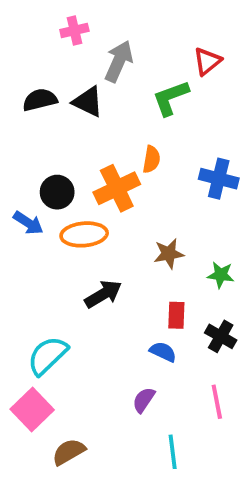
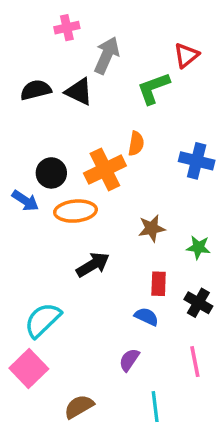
brown semicircle: (69, 452) -> (79, 407), moved

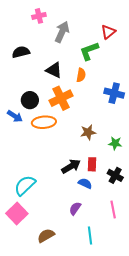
black triangle: (79, 92) -> (54, 70), moved
orange semicircle: (136, 144) -> (81, 75), moved
black arrow: (93, 265) -> (71, 166), moved

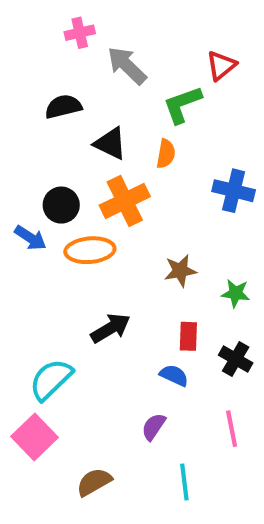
gray arrow: (62, 32) -> (127, 66), turned -70
black semicircle: (21, 52) -> (63, 107), moved
black arrow: (71, 166) -> (110, 328), moved

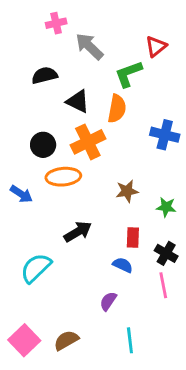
orange semicircle: (166, 154) -> (117, 109), size x1.4
blue arrow: (30, 238) -> (21, 194), moved
pink line: (232, 429) -> (163, 285), moved
pink square: (35, 437) -> (24, 340), moved

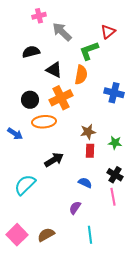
red rectangle: (133, 237) -> (90, 151), moved

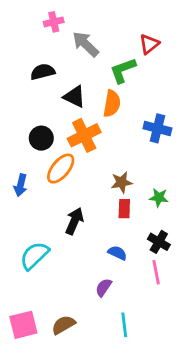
orange ellipse: (44, 122) -> (61, 169), turned -45
blue arrow: (15, 134) -> (21, 185), turned 70
black arrow: (54, 160) -> (74, 221), turned -36
pink square: (17, 235) -> (23, 325), turned 30

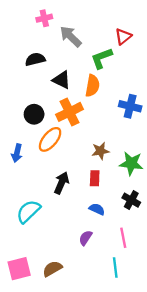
green star: (159, 198) -> (131, 163), size x1.5
red rectangle: (124, 209) -> (95, 178), moved
pink line: (156, 272) -> (123, 238), moved
cyan line: (124, 325) -> (115, 268), moved

